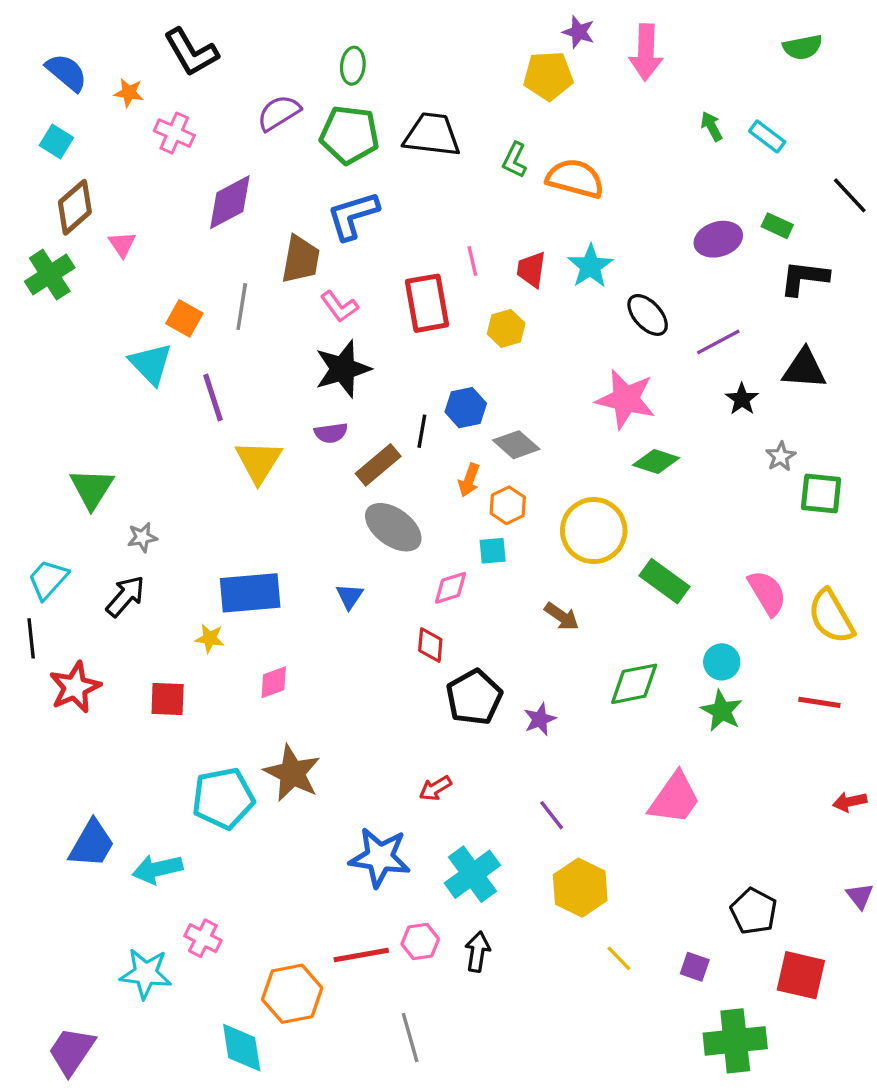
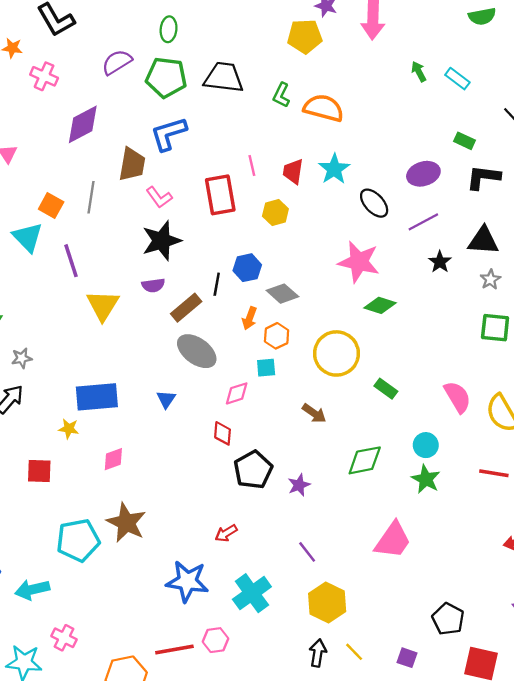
purple ellipse: (718, 239) -> (423, 174), moved
gray star: (781, 456) -> (490, 279), moved
green rectangle: (664, 581) -> (386, 389), size x0.7
black arrow: (477, 952) -> (318, 653), moved

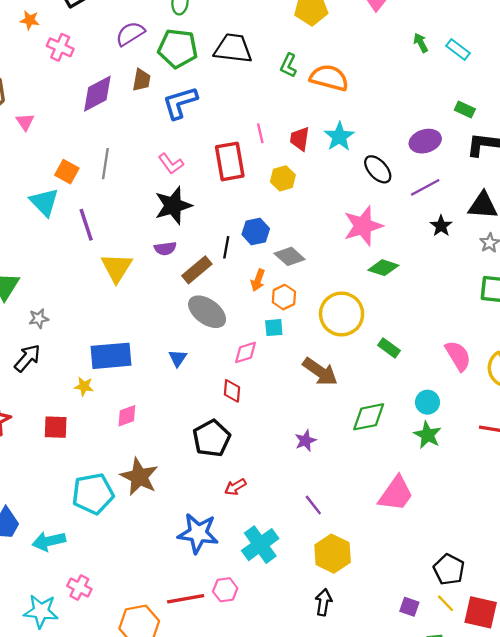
brown trapezoid: (132, 164) -> (142, 80), moved, size x0.7
pink star: (359, 262) -> (363, 226), turned -30
brown arrow: (314, 413) -> (320, 372), size x1.5
black pentagon: (253, 470) -> (212, 438), moved
yellow line: (354, 652) -> (446, 603), moved

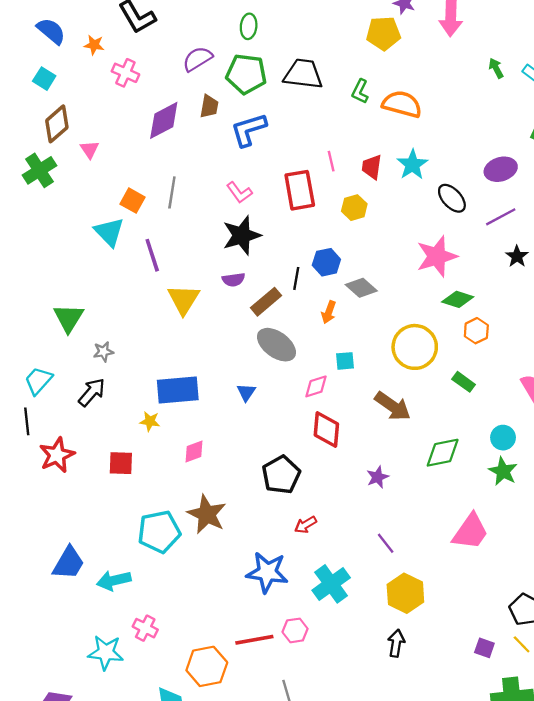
orange hexagon: (284, 297) -> (476, 331), moved
red diamond: (232, 391) -> (326, 429), moved, size x1.5

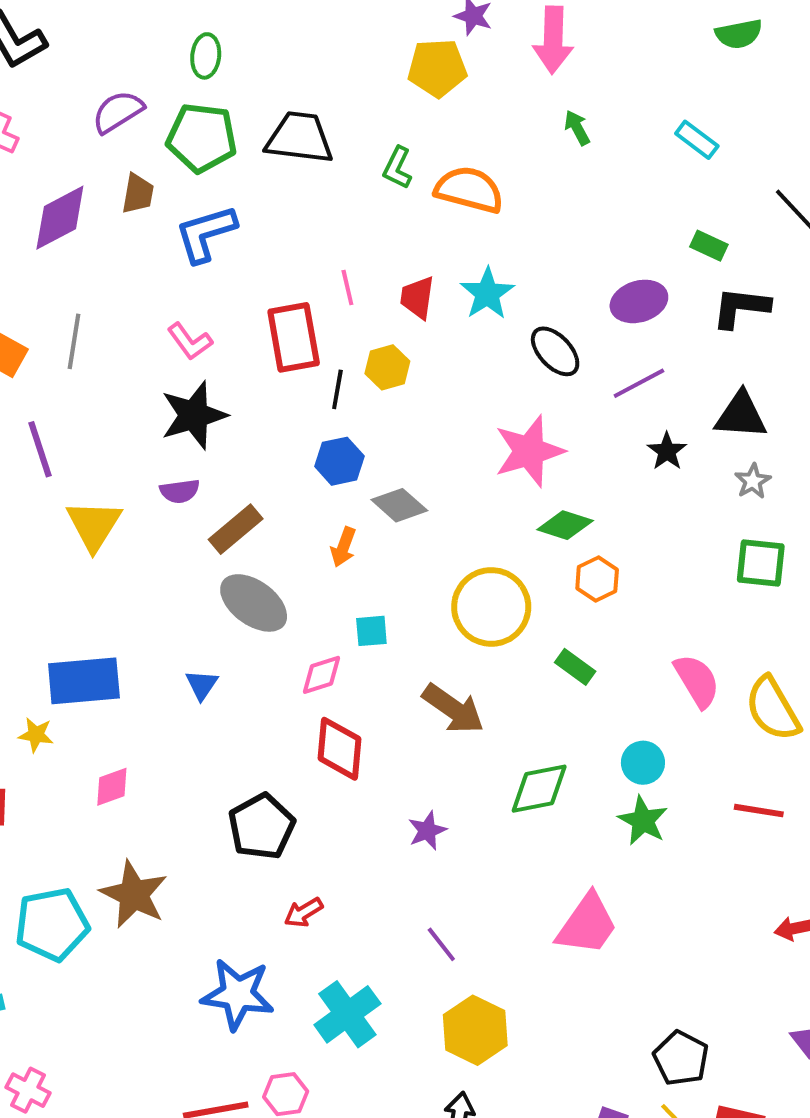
green arrow: (496, 68) -> (577, 128), moved
black line: (296, 278) -> (337, 389), moved

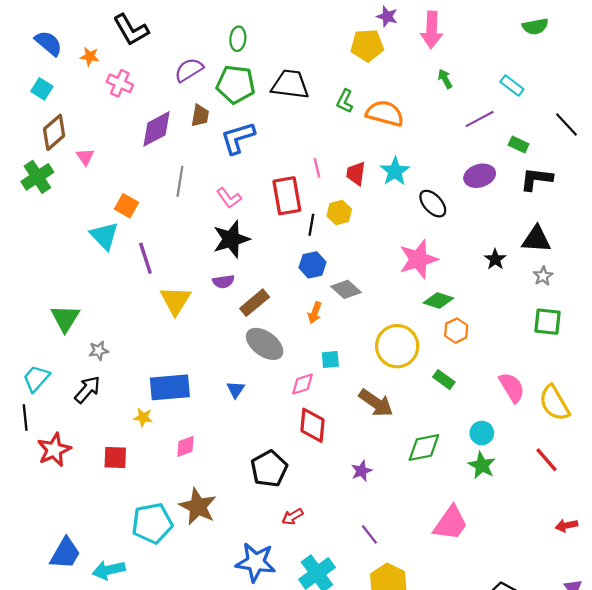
gray line: (74, 341) -> (180, 181), moved
purple line: (639, 383) -> (480, 119), moved
red line: (759, 811) -> (546, 460), turned 40

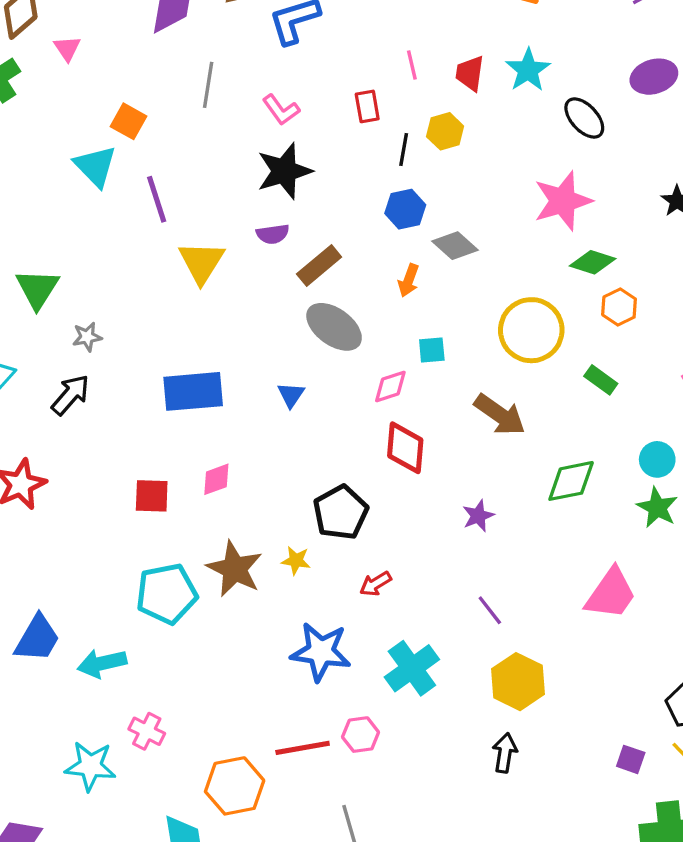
red rectangle: (287, 196) -> (367, 106), size x0.6
yellow star: (143, 417) -> (296, 561), moved
red square: (115, 458) -> (152, 496), moved

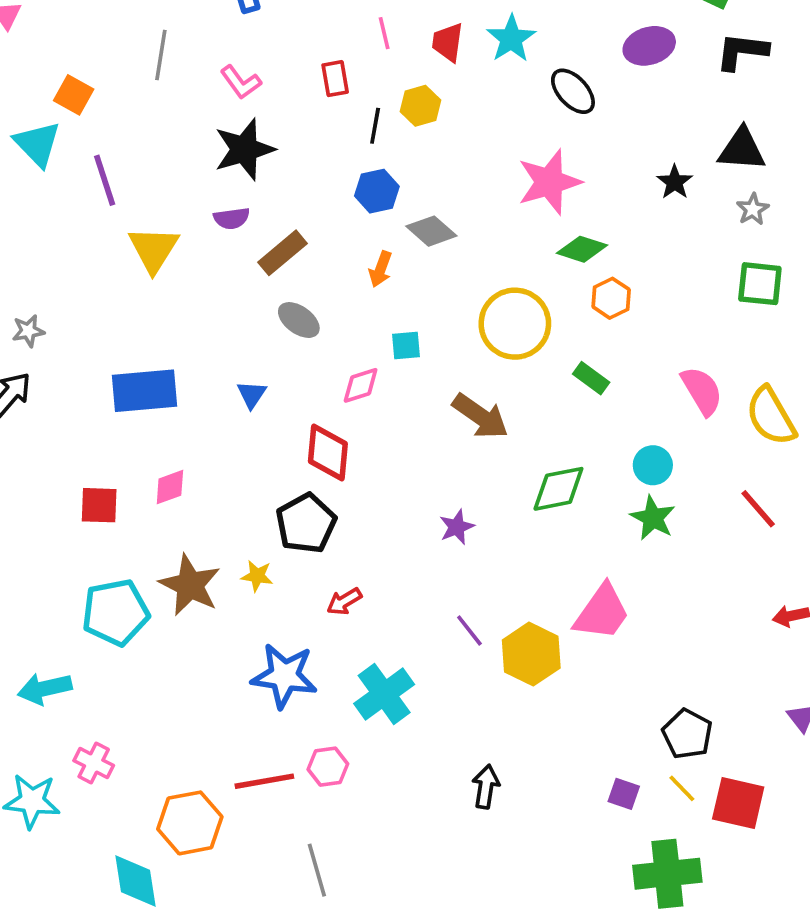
gray ellipse: (334, 327) -> (299, 320), size x0.7
red diamond: (405, 448) -> (328, 453), moved
yellow hexagon: (518, 682) -> (531, 654), moved

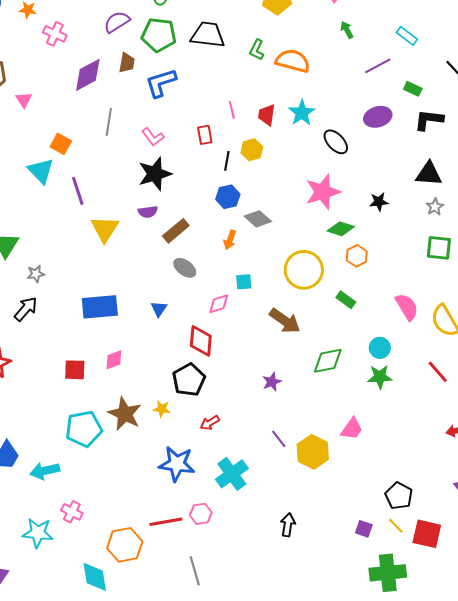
black star: (675, 182) -> (379, 202), moved, turned 30
green star: (653, 518) -> (380, 377), turned -30
pink trapezoid: (602, 612) -> (352, 429), size x0.7

